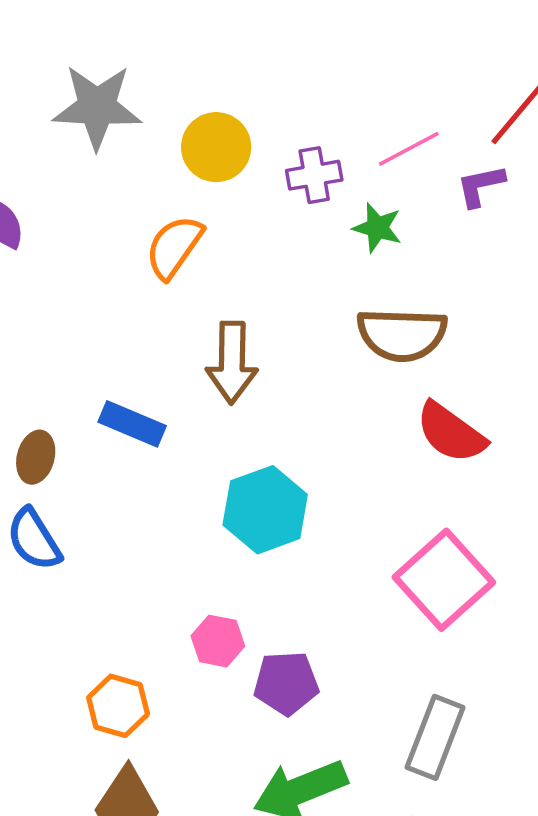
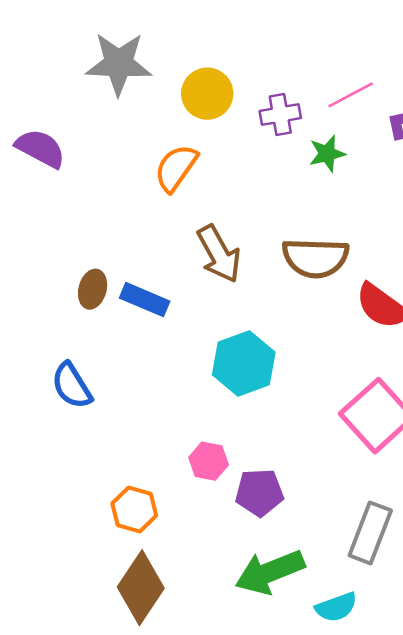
green star: (377, 228) -> (327, 154), turned -30
brown semicircle: (402, 335) -> (315, 258), moved
brown arrow: (232, 363) -> (219, 254), turned -30
brown ellipse: (36, 457) -> (93, 289), moved

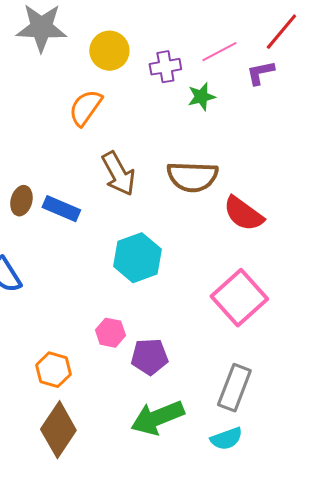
cyan semicircle: (336, 607) -> (226, 439), moved

